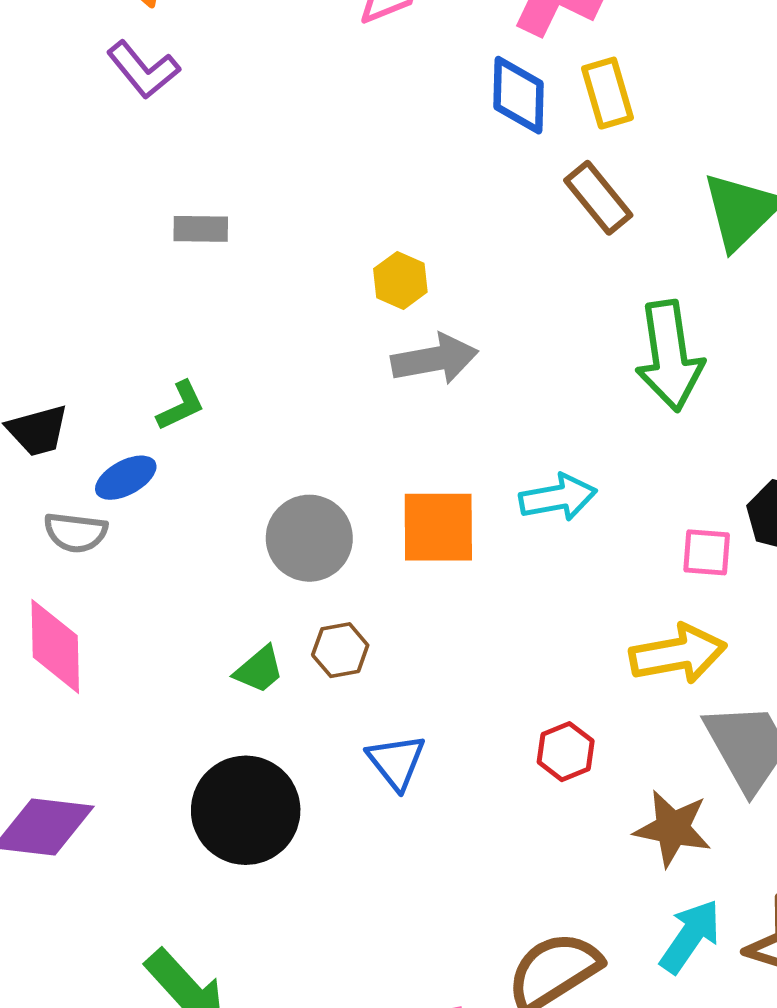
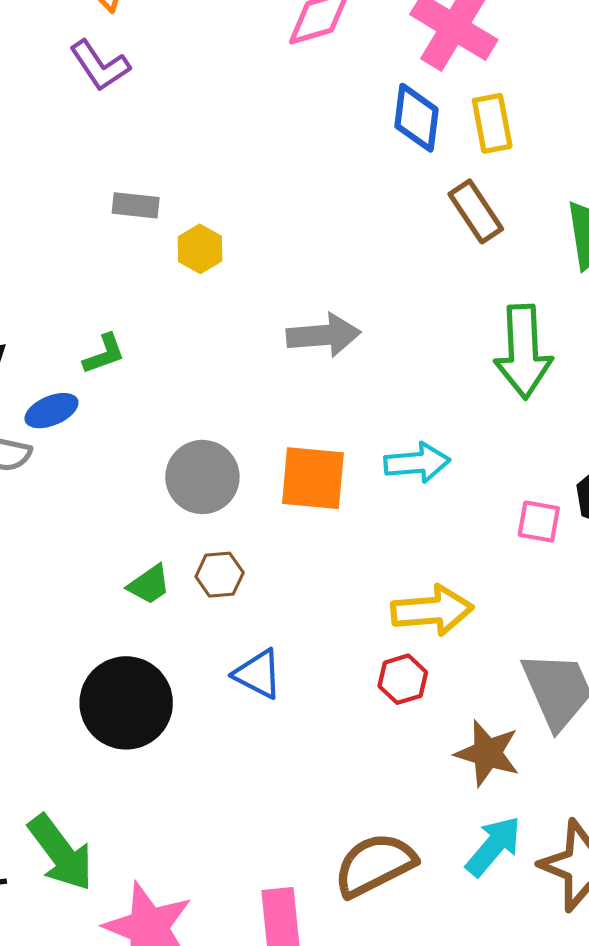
yellow hexagon: (400, 280) -> (200, 249), moved
yellow arrow: (678, 654) -> (432, 610), moved
blue triangle: (396, 762) -> (258, 674), turned -30

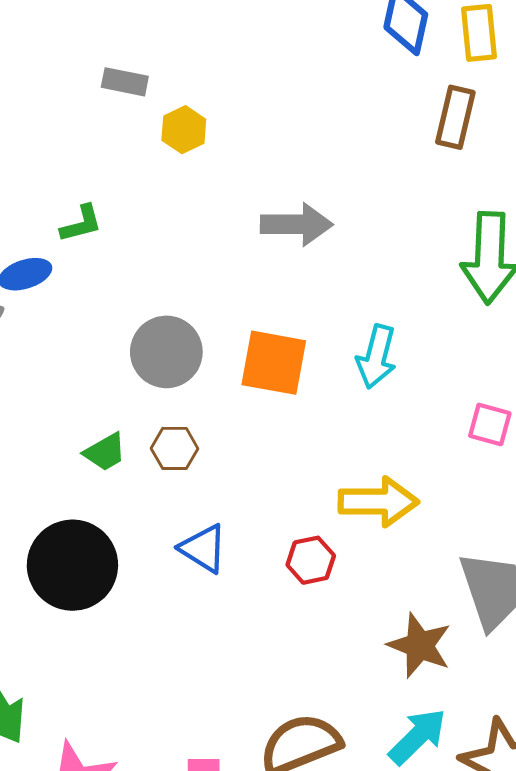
brown rectangle: (476, 211) -> (455, 117), turned 42
cyan arrow: (417, 463) -> (376, 357), turned 104
red hexagon: (403, 679) -> (311, 560), moved

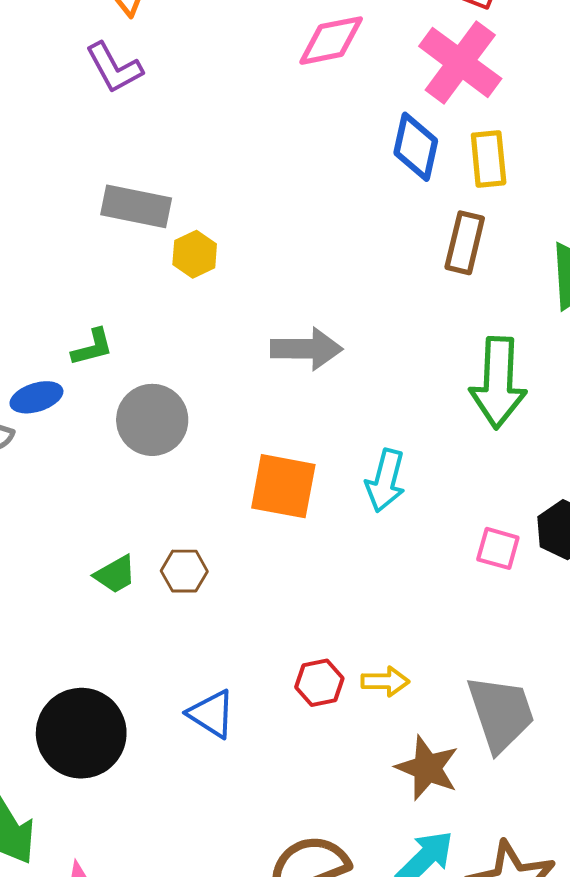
gray rectangle: (125, 82) -> (136, 206), size x1.5
gray circle: (166, 352) -> (152, 420), moved
yellow arrow: (378, 502) -> (385, 681), moved, size x0.6
blue triangle: (203, 548) -> (211, 714), moved
black circle: (72, 565) -> (81, 733), moved

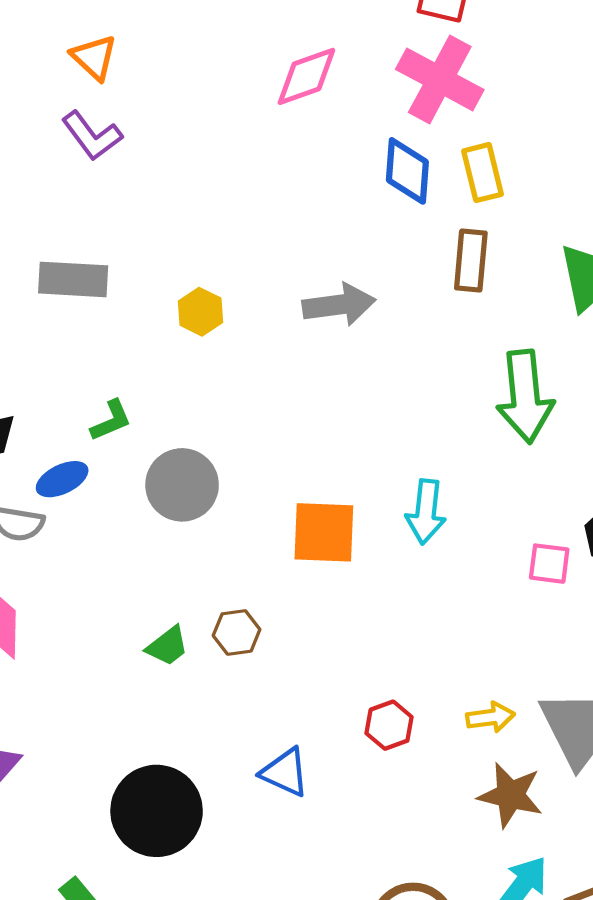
gray rectangle: (136, 206) -> (73, 279), moved
gray arrow: (306, 349) -> (339, 305), moved
yellow arrow: (385, 681) -> (490, 717), moved

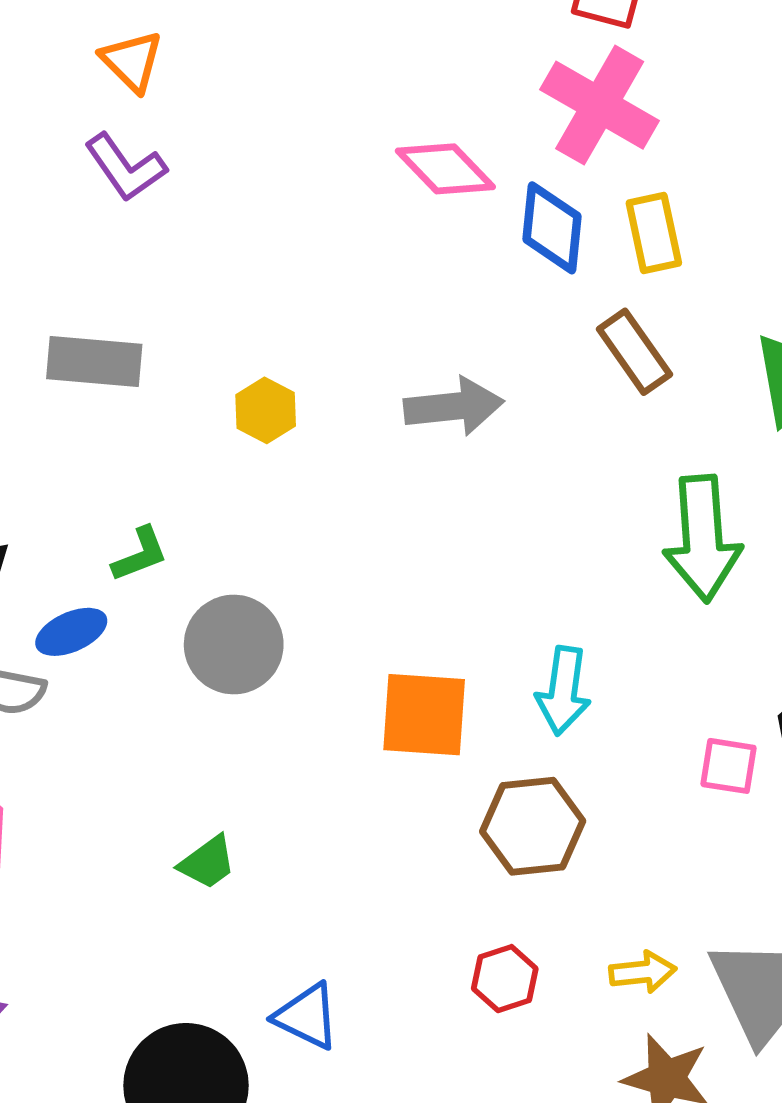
pink diamond: (306, 76) -> (445, 169), moved, turned 64
brown rectangle: (471, 260) -> (634, 352), turned -42
brown hexagon: (237, 632) -> (533, 826), moved, size x1.6
blue triangle: (285, 772) -> (307, 1016), moved

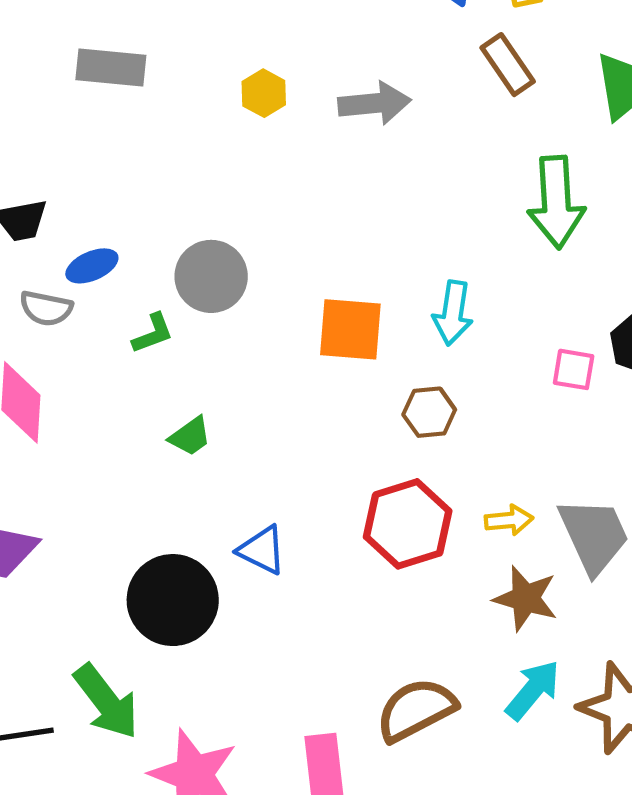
yellow hexagon: (266, 410) -> (264, 93), moved
green L-shape: (140, 554) -> (153, 333), moved
brown hexagon: (533, 826) -> (429, 412), size x0.7
red hexagon: (505, 979) -> (408, 524), size x1.8

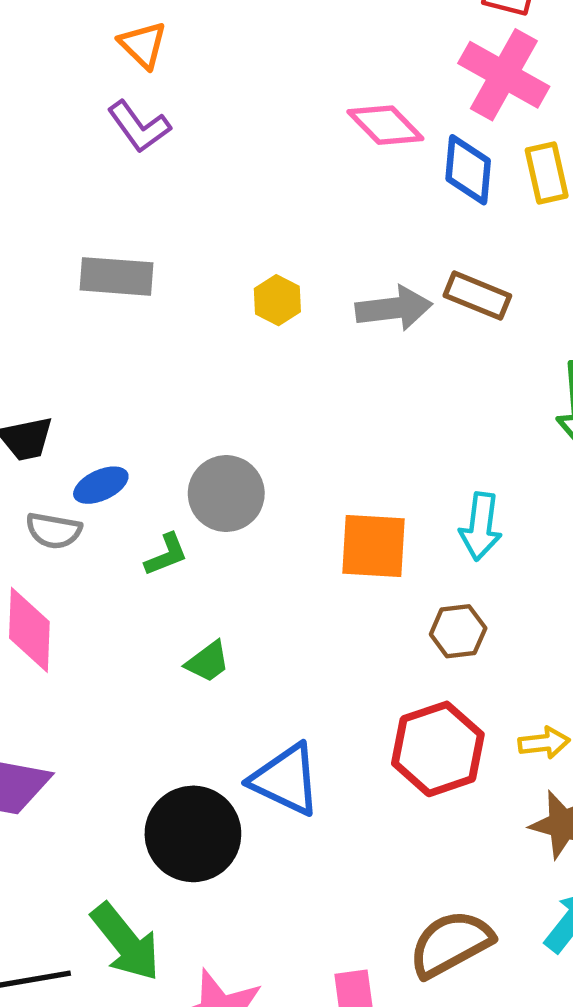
brown rectangle: (508, 65) -> (477, 296), moved, turned -32
blue triangle: (262, 550) -> (286, 780), size x1.4

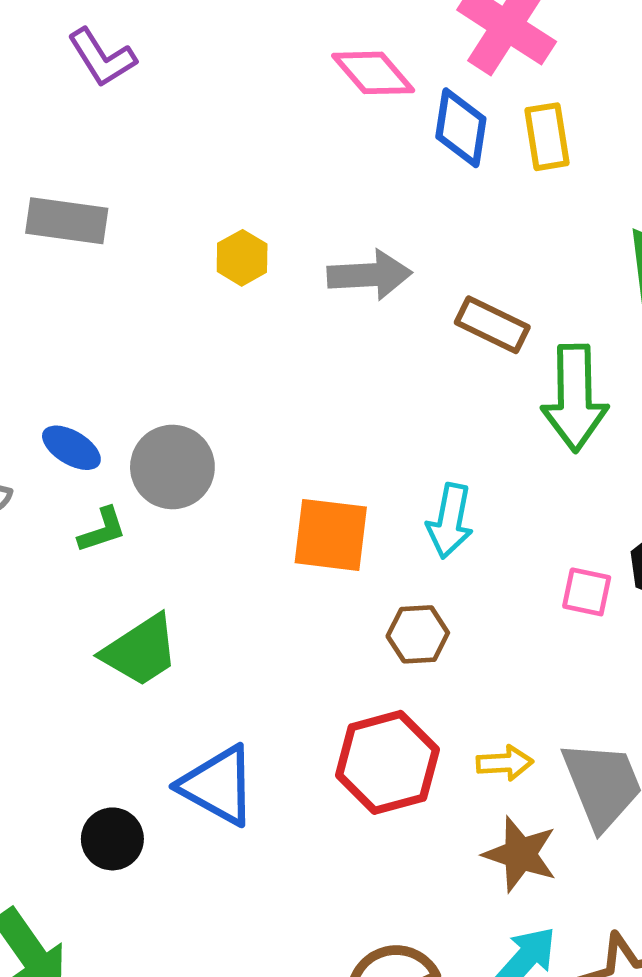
brown rectangle: (477, 296) -> (492, 325), moved
blue ellipse: (101, 485) -> (71, 448), moved, turned 52
green trapezoid: (208, 662) -> (141, 651), size x1.6
black circle: (193, 834) -> (112, 839), size x0.6

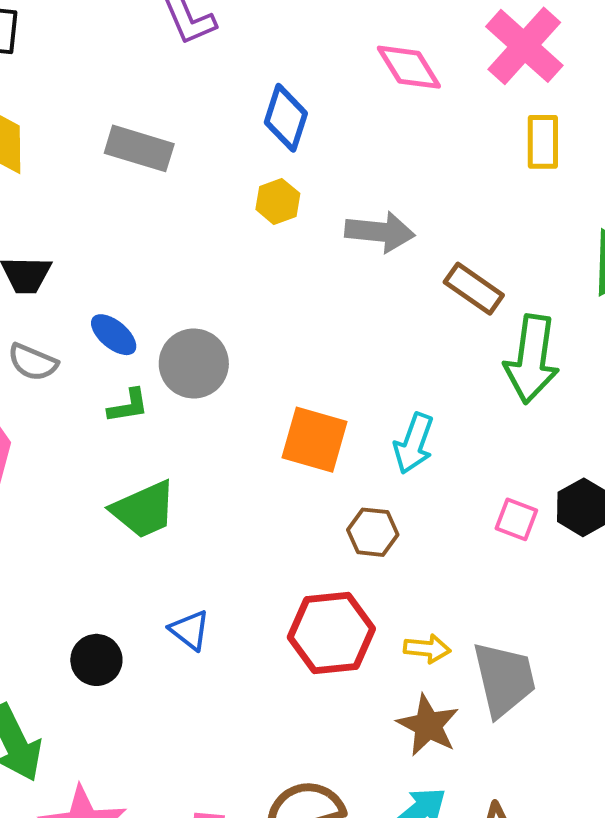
blue diamond: (461, 128) -> (286, 118), moved
blue triangle: (218, 786) -> (190, 630), size x0.6

